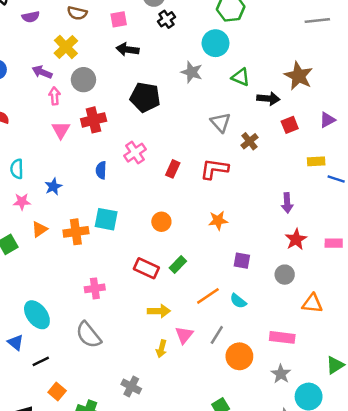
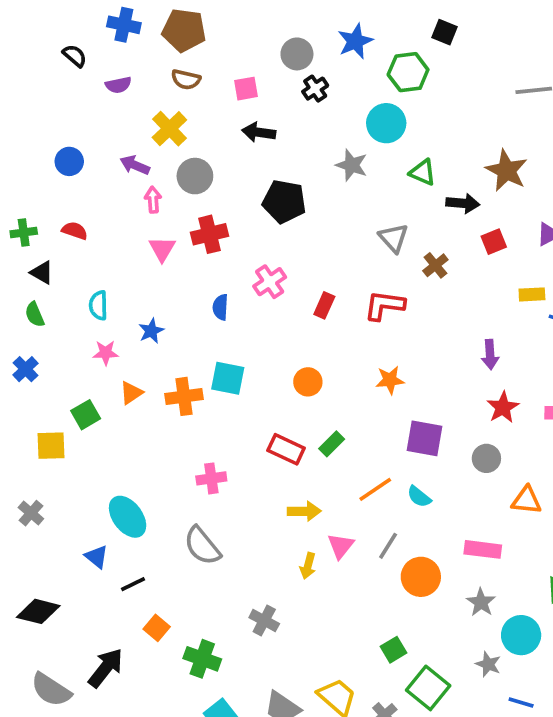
purple square: (242, 261) -> (424, 438), size x1.5

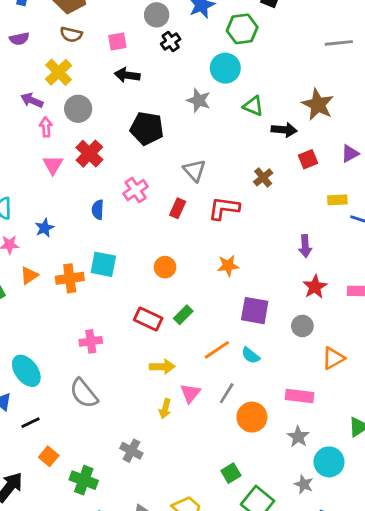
red cross: (210, 234) -> (89, 154), turned -32
gray triangle: (394, 238) -> (194, 170), moved
orange triangle: (527, 500) -> (333, 358), turned -35

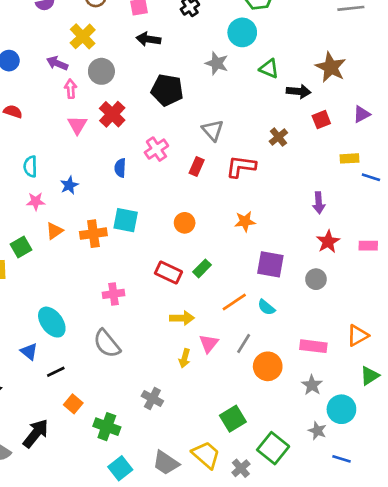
orange triangle: (333, 358) -> (358, 335), moved
green square: (231, 473) -> (233, 419), moved, size x1.4

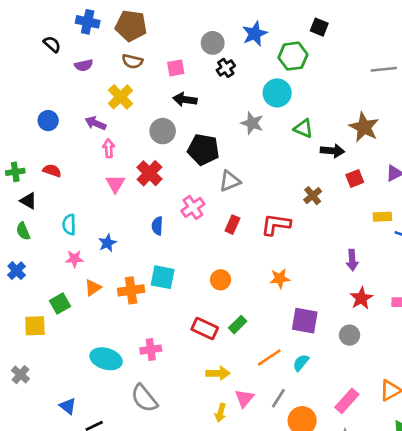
gray circle: (101, 71) -> (163, 131), moved
gray triangle: (213, 130) -> (230, 181), moved, turned 50
cyan semicircle: (266, 307) -> (301, 363), turned 90
cyan ellipse: (52, 322) -> (106, 359), moved, turned -36
pink rectangle: (313, 346) -> (347, 401), turned -55

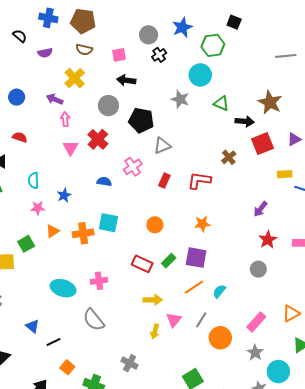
red square: (355, 178) -> (263, 144), size x1.5
blue semicircle: (157, 226) -> (104, 182), turned 96
purple arrow: (352, 260) -> (260, 209), turned 42
purple square: (305, 321) -> (196, 258), moved

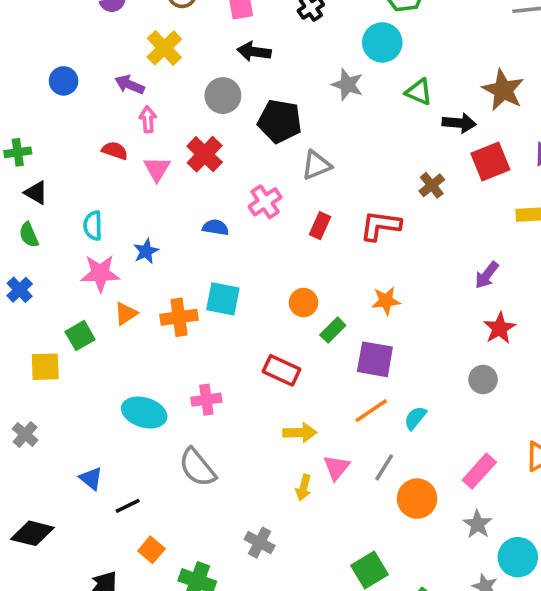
red semicircle: (20, 137) -> (115, 151), moved
pink star: (38, 208) -> (100, 273), size x1.5
green rectangle: (169, 261) -> (333, 330), moved

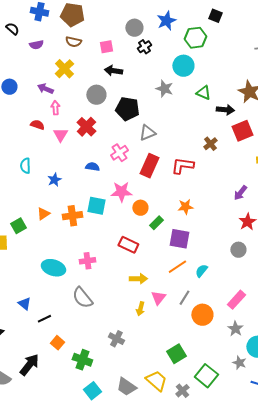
red rectangle: (320, 226) -> (149, 166), size x1.6
pink star: (100, 273) -> (121, 192), moved

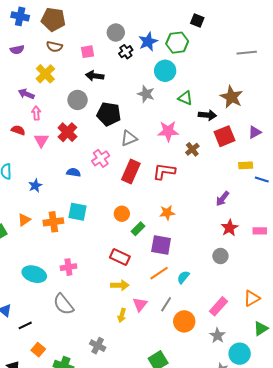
blue star: (166, 21) -> (148, 42), moved
pink star: (121, 192) -> (168, 131), moved
red rectangle: (128, 245) -> (120, 257), moved

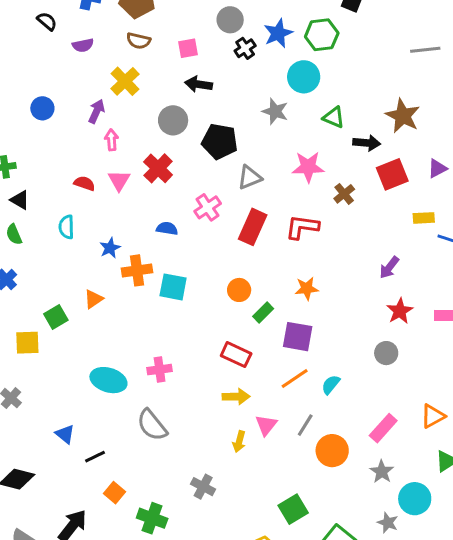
purple arrow: (26, 94) -> (96, 111), turned 91
red semicircle: (18, 130) -> (84, 183), moved
orange cross: (53, 222) -> (137, 270), moved

